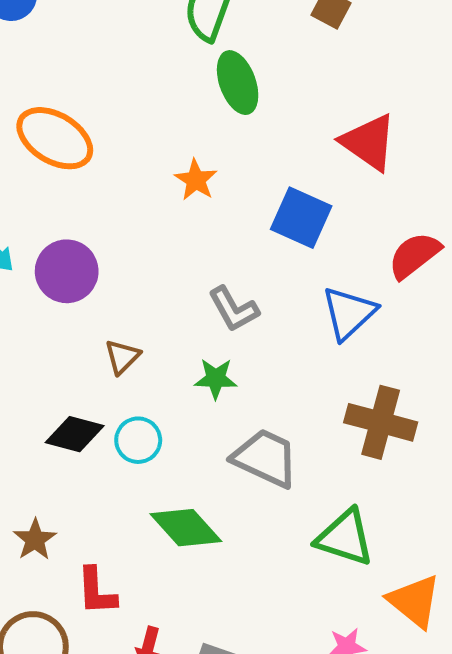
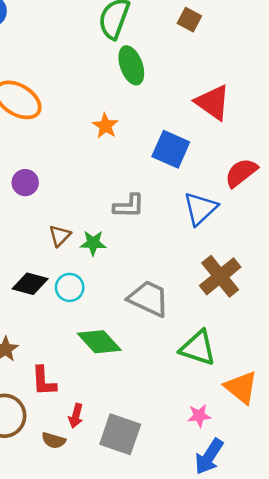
purple circle: (67, 271) -> (25, 183), size x0.7
gray L-shape: (234, 309) -> (129, 206), turned -60
green star: (216, 379) -> (93, 243), moved
brown cross: (381, 422) -> (220, 276), turned 36

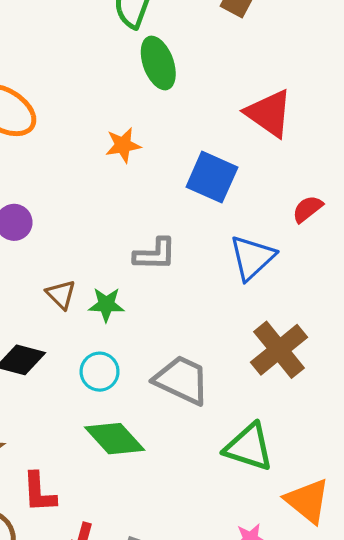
orange star: (105, 126) -> (123, 145), turned 30
red semicircle: (241, 173) -> (308, 209), size x0.7
brown triangle: (60, 236) -> (61, 294), turned -30
cyan circle: (70, 287) -> (100, 372), moved

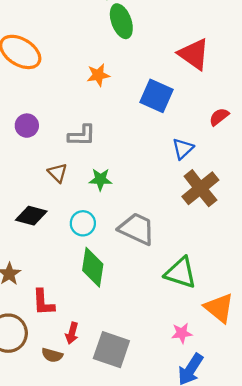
gray L-shape: (155, 254) -> (82, 135), moved
blue triangle: (252, 258) -> (183, 149), size x0.7
green star: (106, 305) -> (100, 179), moved
brown cross: (279, 350) -> (200, 188), moved
green diamond: (115, 439) -> (93, 267), turned 51

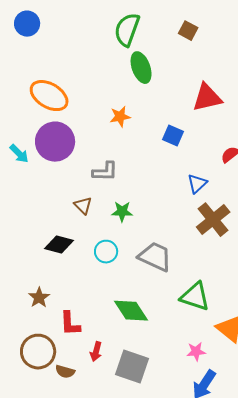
red triangle: (194, 54) -> (207, 98), turned -48
blue square: (156, 96) -> (173, 136), size x0.7
purple circle: (27, 126) -> (55, 142), moved, size x1.8
green diamond: (93, 267) -> (131, 311), moved, turned -42
brown semicircle: (52, 355) -> (65, 372), moved

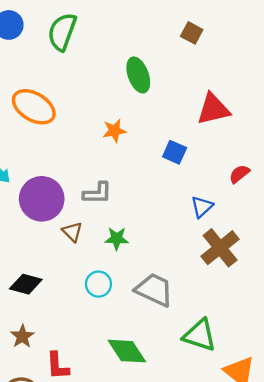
green semicircle: (127, 30) -> (62, 32), moved
purple circle: (55, 142) -> (42, 199), moved
black diamond: (59, 245) -> (26, 284), moved

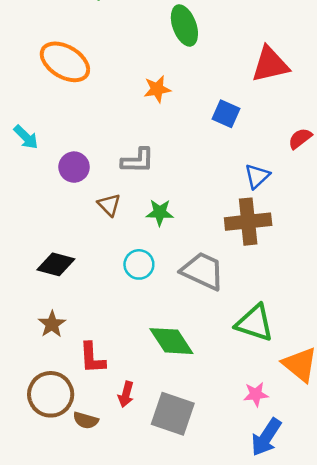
purple circle: (42, 199) -> (74, 167), size x0.6
brown cross: (220, 248) -> (248, 222), moved, turned 33

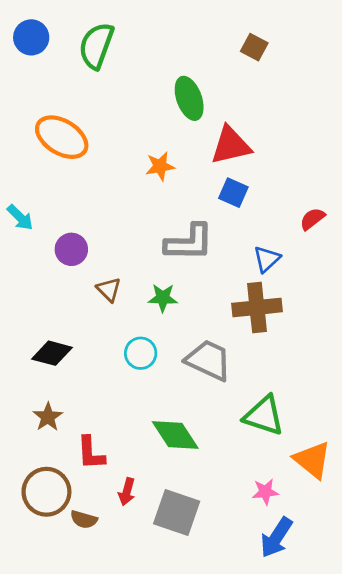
red triangle: (270, 64) -> (231, 145), moved
gray L-shape: (138, 161) -> (189, 242), moved, size x1.4

